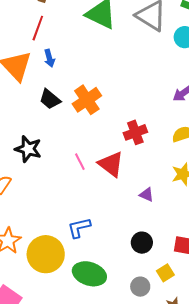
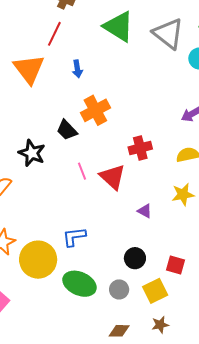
blue arrow: (49, 58) -> (77, 69), moved
black trapezoid: (50, 99) -> (67, 130), moved
yellow square: (165, 273) -> (155, 291), size x1.4
gray circle: (140, 287) -> (119, 289), moved

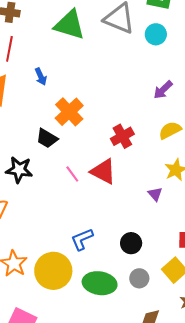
purple triangle: (145, 211) -> (155, 194), moved, turned 35
black circle: (135, 258) -> (131, 243), moved

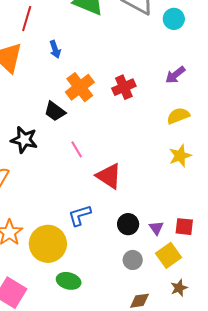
red cross: (122, 136) -> (124, 87), moved
red triangle: (103, 171) -> (109, 176), moved
purple triangle: (155, 194) -> (156, 228), moved
green ellipse: (100, 283) -> (69, 281), moved, size x0.7

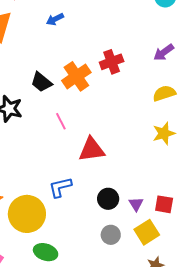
blue arrow: (55, 49) -> (55, 19), moved, turned 78
orange cross: (80, 87) -> (76, 76), moved
red triangle: (109, 176) -> (92, 150), turned -44

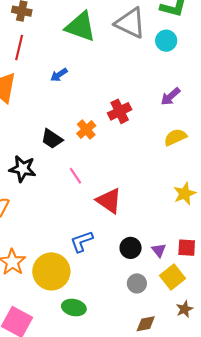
orange cross: (76, 76) -> (86, 130), size x0.7
yellow star: (164, 133) -> (185, 194), moved
red triangle: (92, 150) -> (109, 201), turned 48

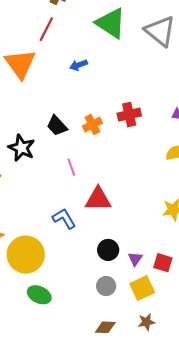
red triangle: (109, 201) -> (98, 199), turned -48
blue L-shape: (82, 241) -> (64, 219), moved, turned 65

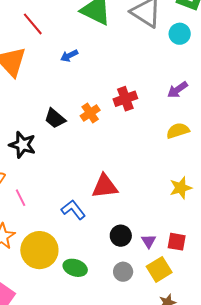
red line: (46, 29) -> (33, 24), turned -60
pink line: (71, 167) -> (20, 198), moved
green ellipse: (39, 295) -> (75, 268), moved

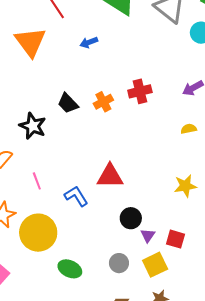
yellow semicircle: (178, 131) -> (189, 129), size x0.7
pink line: (20, 198) -> (37, 181), moved
black circle: (121, 236) -> (131, 218), moved
green ellipse: (75, 268) -> (70, 269), moved

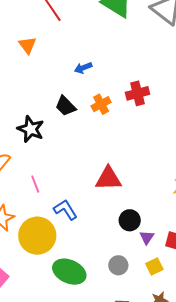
orange triangle: (30, 42) -> (27, 45), size x0.6
blue arrow: (89, 42) -> (83, 68), moved
blue L-shape: (76, 196) -> (65, 210), moved
yellow square: (155, 265) -> (154, 266), size x0.7
green ellipse: (70, 269) -> (69, 272), size x1.4

